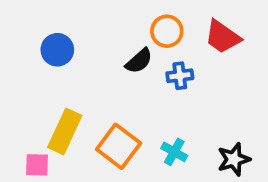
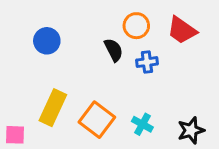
black semicircle: (139, 61) -> (114, 50), turned -75
pink square: (37, 165) -> (15, 135), moved

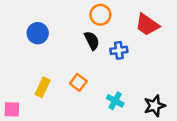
orange circle: (136, 26) -> (100, 15), moved
yellow rectangle: (53, 108) -> (43, 87), size x0.7
orange square: (97, 120) -> (78, 82), moved, size x0.6

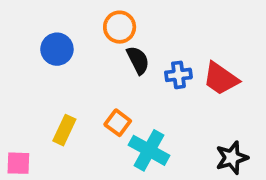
orange circle: (100, 15) -> (120, 27), moved
red trapezoid: (147, 25) -> (221, 79), moved
cyan cross: (115, 101) -> (149, 150), moved, size x1.5

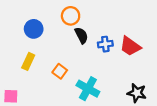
orange square: (118, 123) -> (60, 71), moved
yellow rectangle: (64, 130) -> (28, 61), moved
black star: (232, 158) -> (137, 93), turned 30

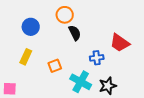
blue cross: (105, 44) -> (97, 58), moved
orange square: (60, 71) -> (55, 66), turned 32
black star: (137, 93) -> (108, 86), moved, turned -30

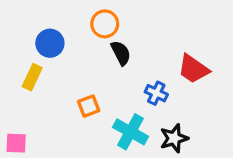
yellow rectangle: (26, 57) -> (32, 77), moved
blue cross: (97, 58) -> (156, 93), turned 32

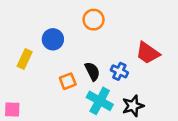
orange circle: (105, 24) -> (94, 20), moved
blue circle: (50, 43) -> (53, 39), moved
black semicircle: (121, 53) -> (92, 71), moved

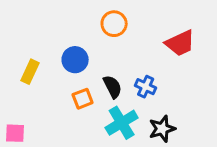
blue circle: (53, 39) -> (75, 60), moved
red trapezoid: (148, 53) -> (180, 43), moved, turned -60
cyan cross: (100, 101) -> (122, 123), turned 30

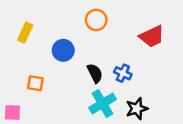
yellow rectangle: (30, 72) -> (25, 33), moved
orange square: (83, 99) -> (35, 83), moved, turned 30

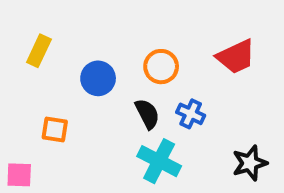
orange circle: (96, 20) -> (161, 67), moved
cyan cross: (103, 104) -> (159, 161), turned -32
black star: (137, 109) -> (250, 163), moved

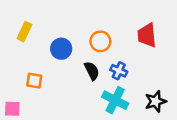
red trapezoid: (236, 57) -> (147, 35), turned 110
cyan cross: (159, 161) -> (115, 100), moved

